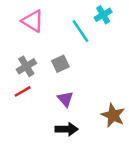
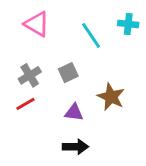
cyan cross: (103, 15) -> (128, 24), moved, turned 36
purple triangle: (65, 99) -> (74, 112), turned -42
brown star: (113, 115) -> (111, 97), moved

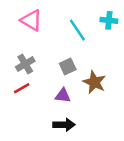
gray square: (68, 73) -> (68, 66), moved

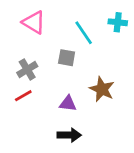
gray square: (68, 66) -> (67, 58), moved, turned 35

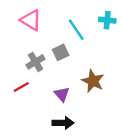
gray square: (67, 58) -> (61, 52), turned -35
gray cross: (27, 69) -> (36, 62), moved
purple triangle: (68, 104) -> (62, 94), turned 42

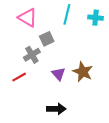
cyan line: (76, 30) -> (67, 14), moved, turned 48
gray square: (61, 52) -> (47, 39), moved
purple triangle: (62, 94) -> (58, 74), moved

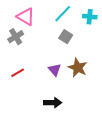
cyan line: (67, 14) -> (63, 14), turned 30
gray square: (47, 39) -> (66, 37), moved, turned -32
gray cross: (32, 55) -> (16, 37), moved

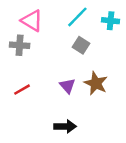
gray cross: (16, 37) -> (20, 45), turned 35

